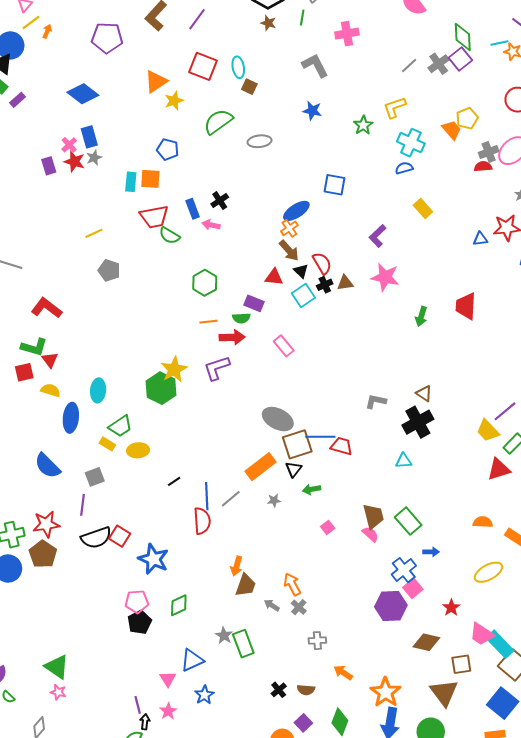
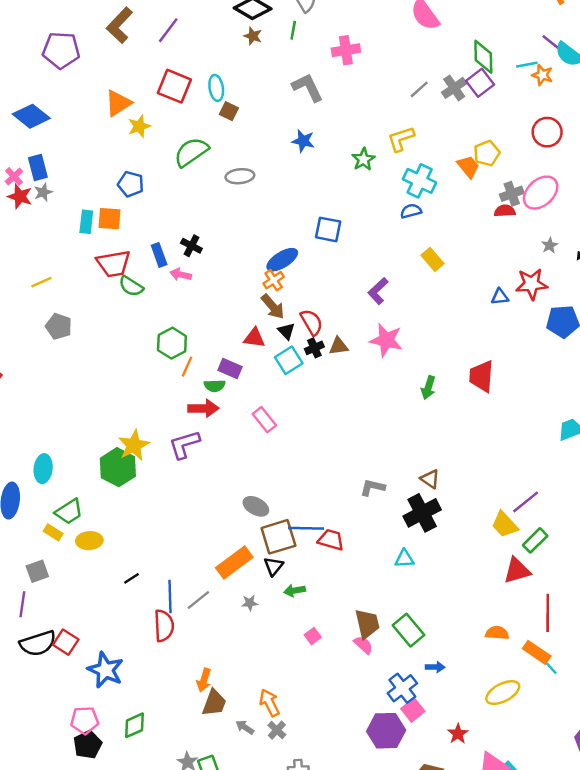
black cross: (220, 201) -> (191, 246), turned -30
orange line: (209, 322) -> (187, 367), moved, turned -60
gray ellipse: (278, 419) -> (256, 506), size x0.7

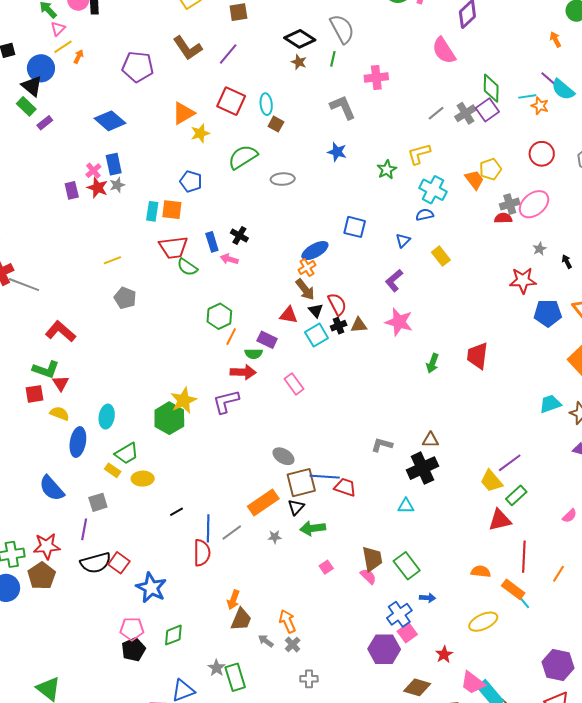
brown L-shape: (120, 25) -> (188, 48), turned -80
blue triangle: (500, 297) -> (403, 240), moved, turned -42
brown triangle: (430, 479) -> (430, 440), turned -36
green arrow: (295, 591) -> (313, 528), size x1.4

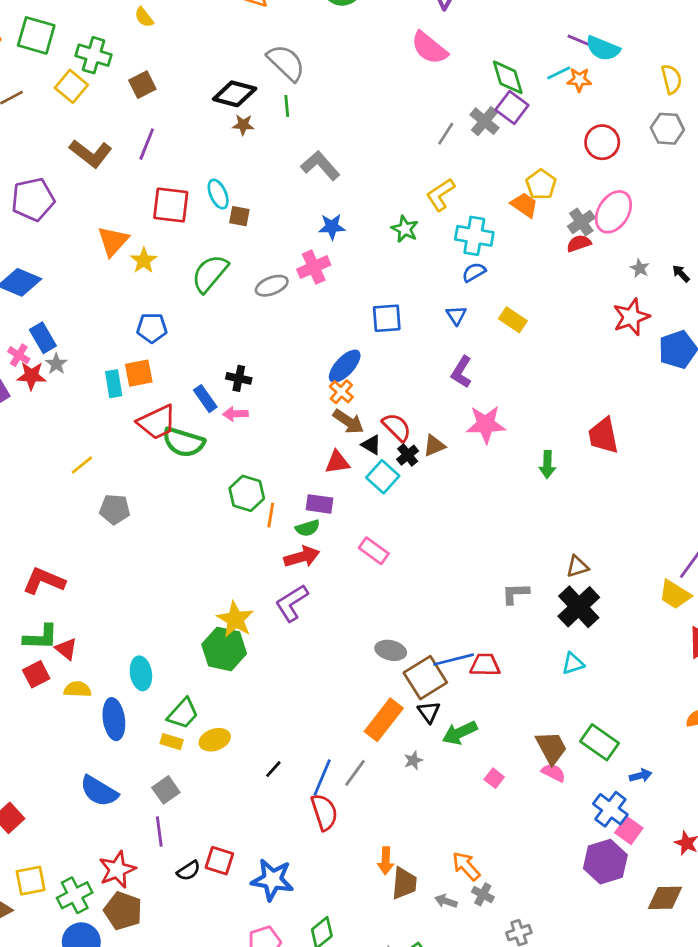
pink cross: (376, 78) -> (314, 267), moved
green semicircle: (187, 267) -> (184, 442), size x1.4
blue line: (208, 528) -> (322, 778), turned 40
black semicircle: (96, 563) -> (189, 871), size x0.6

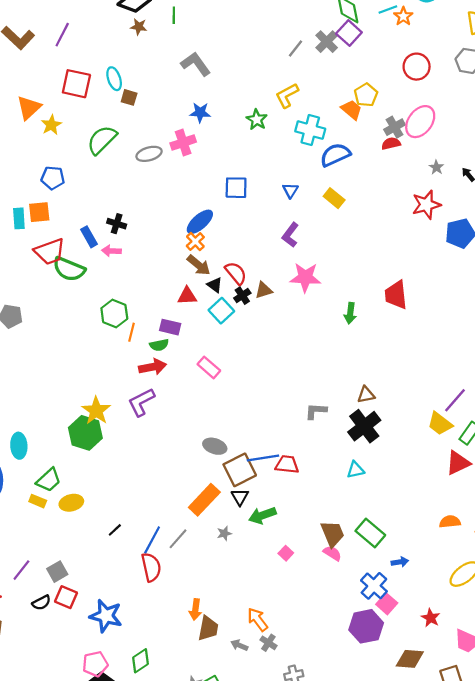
orange star: (579, 80) -> (403, 16), turned 30
blue semicircle: (474, 272) -> (335, 155), moved, size x1.6
gray square: (166, 790) -> (57, 572), moved
purple line: (159, 831) -> (21, 570), turned 40

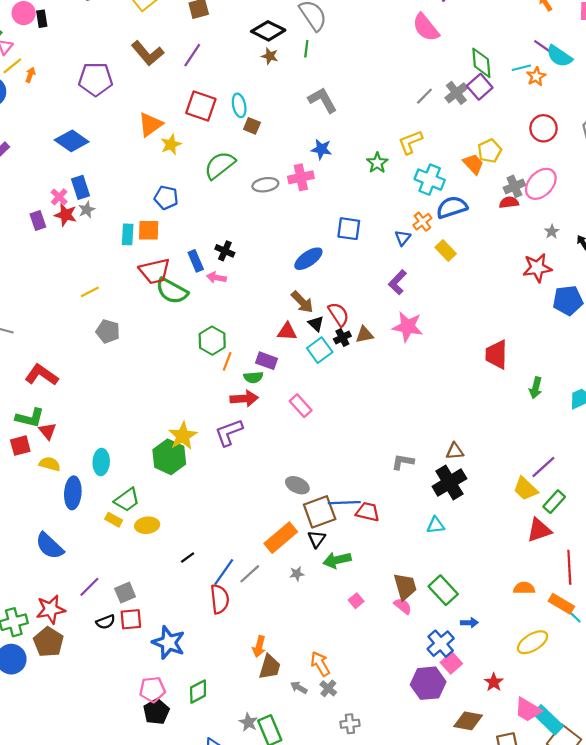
orange cross: (195, 241) -> (422, 222), moved
green arrow: (350, 313) -> (536, 388), moved
red square: (66, 597) -> (131, 619), turned -35

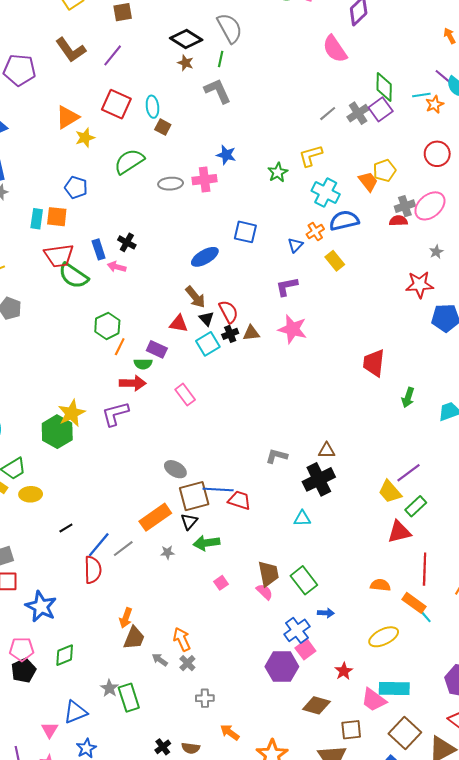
gray L-shape: (323, 100) -> (218, 91), moved
purple L-shape: (398, 282) -> (287, 287), turned 30
cyan rectangle: (548, 720) -> (394, 689), moved, turned -48

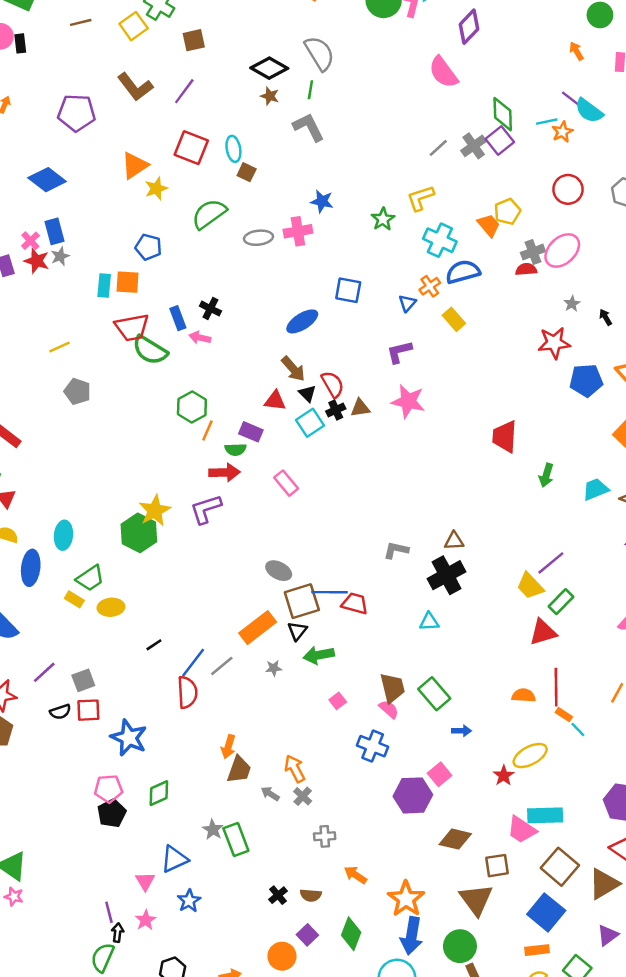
red line: (425, 569) -> (556, 687), moved
orange rectangle: (414, 603) -> (564, 715), size x0.6
blue cross: (297, 630) -> (373, 746), moved, turned -30
red star: (344, 671) -> (504, 776), moved

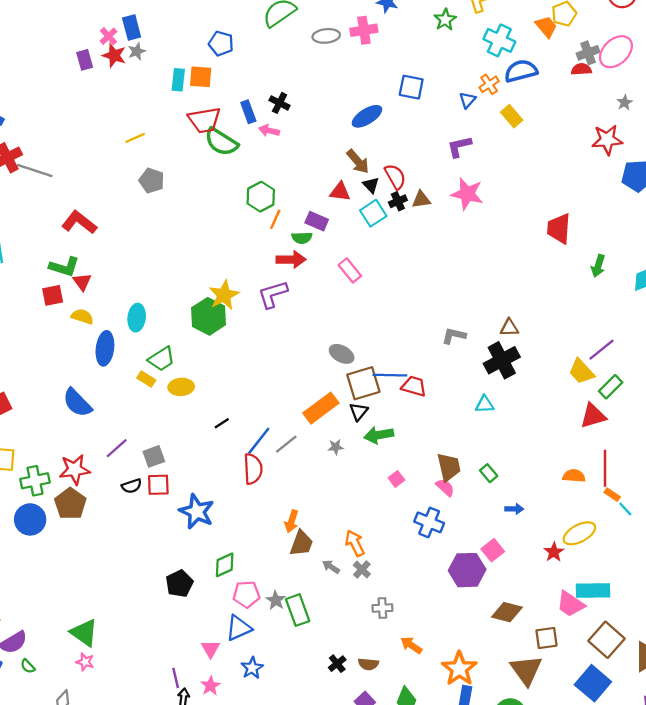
green rectangle: (434, 694) -> (489, 473), size x0.6
pink pentagon: (108, 789) -> (246, 594), moved

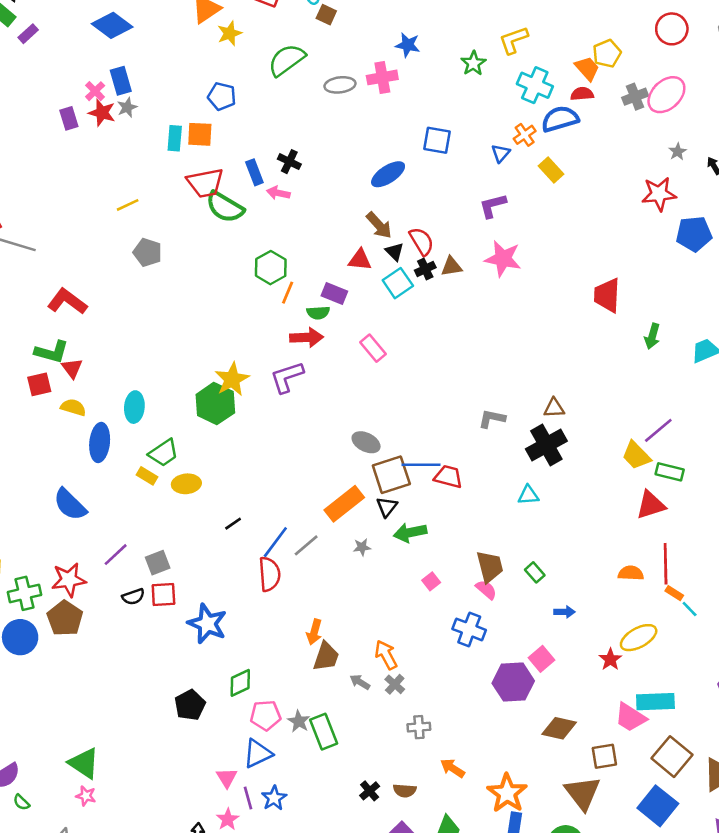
red semicircle: (581, 69) -> (582, 94), moved
green rectangle: (611, 387) -> (670, 472), turned 60
purple line: (176, 678) -> (248, 798), moved

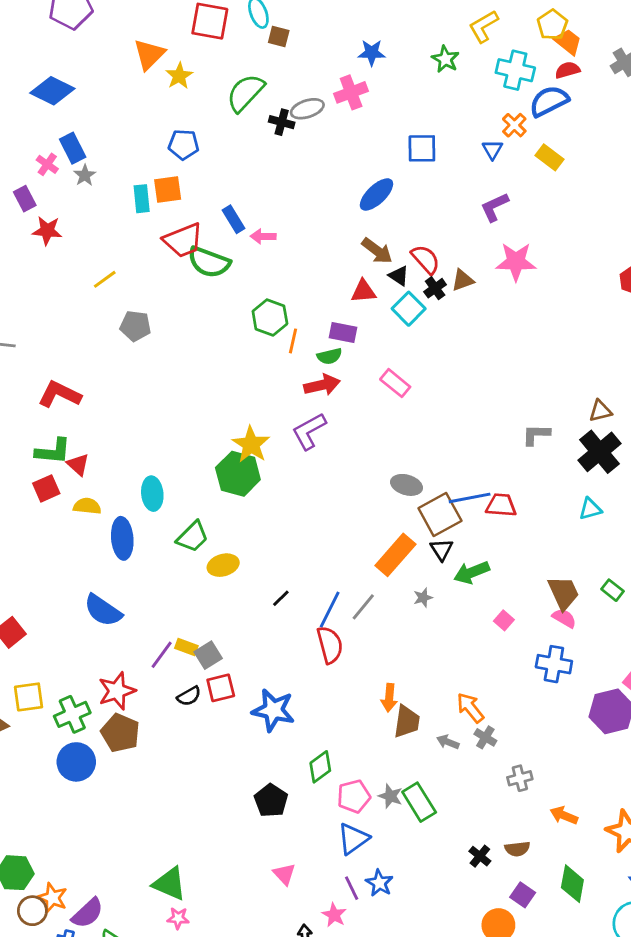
yellow pentagon: (607, 54) -> (552, 25), moved
red star: (102, 113) -> (47, 231), moved
black cross: (289, 162) -> (282, 122), moved
yellow rectangle: (147, 476) -> (186, 647), moved
pink triangle: (227, 778) -> (284, 874), moved

